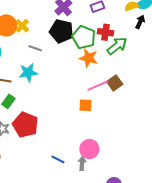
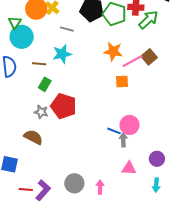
orange star: (89, 58) -> (113, 51), moved
blue line: (58, 159) -> (114, 131), moved

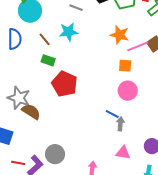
brown line: (39, 64) -> (45, 39), turned 40
green rectangle: (45, 84) -> (48, 60), turned 72
gray star: (41, 112) -> (19, 98), moved, size x1.6
pink circle: (129, 125) -> (128, 91), moved
gray circle: (74, 183) -> (55, 154), moved

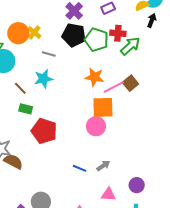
orange square: (125, 66) -> (103, 107), size x1.6
pink circle: (128, 91) -> (96, 126), moved
blue line: (112, 114) -> (79, 168), moved
gray arrow: (120, 124) -> (103, 166), turned 56

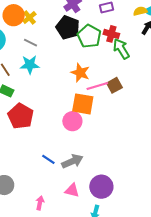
green arrow: (130, 46) -> (121, 49), turned -90
gray line: (49, 54) -> (30, 43), moved
gray arrow: (103, 166) -> (72, 161), size x1.5
purple circle: (137, 185) -> (101, 187), size x1.5

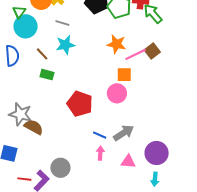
orange square: (83, 104) -> (124, 75), size x0.7
red pentagon: (21, 116) -> (80, 104), moved
pink arrow: (40, 203) -> (100, 153), moved

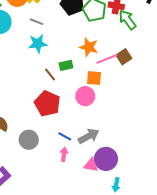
brown line: (42, 54) -> (50, 74), moved
green rectangle: (47, 75) -> (66, 65), moved, turned -32
purple circle: (157, 153) -> (106, 159), moved
gray circle: (60, 168) -> (29, 140), moved

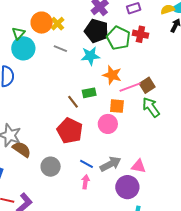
green arrow: (127, 20) -> (151, 107), moved
cyan star: (38, 44) -> (90, 56), moved
pink triangle: (91, 165) -> (139, 166), moved

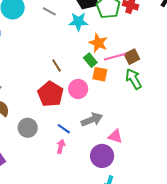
green rectangle: (89, 93) -> (90, 60), moved, turned 56
pink circle: (108, 124) -> (78, 89), moved
gray arrow: (111, 164) -> (92, 120), moved

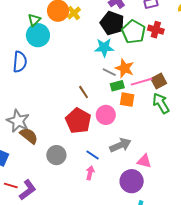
gray line: (49, 11) -> (109, 72), moved
green rectangle: (90, 60) -> (117, 86), turned -64

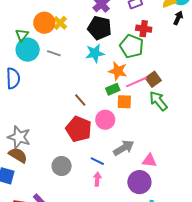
green pentagon: (134, 32) -> (132, 46), moved
gray line: (109, 72) -> (54, 53), moved
brown semicircle: (29, 136) -> (18, 155), moved

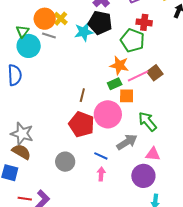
gray line: (54, 53) -> (49, 35), moved
cyan star: (95, 53) -> (84, 32), moved
brown line: (80, 100) -> (82, 95), turned 56
green arrow: (158, 101) -> (147, 121), moved
pink circle: (105, 120) -> (108, 114), size x1.4

